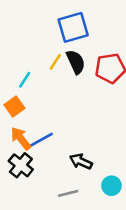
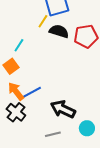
yellow line: (55, 62) -> (43, 21), moved
black semicircle: (76, 62) -> (59, 31), turned -48
black arrow: (81, 161) -> (63, 109), size x1.4

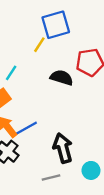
black semicircle: (59, 31) -> (62, 78), moved
black arrow: (63, 109) -> (63, 148), turned 50

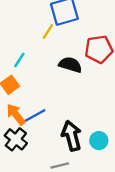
cyan circle: (91, 170) -> (99, 141), moved

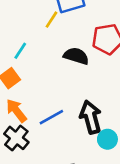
blue line: (35, 116) -> (51, 117), moved
black arrow: (72, 136) -> (91, 117), moved

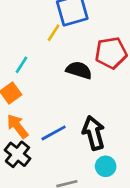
cyan circle: (107, 139) -> (106, 166), moved

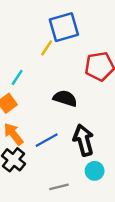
black semicircle: (79, 70) -> (65, 98), moved

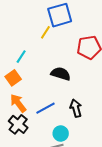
black arrow: (84, 140) -> (76, 108), size x0.7
cyan circle: (95, 171) -> (61, 134), moved

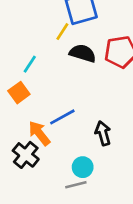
black semicircle: (61, 74) -> (83, 53), moved
orange arrow: (18, 103) -> (39, 133), moved
blue line: (45, 108) -> (62, 117), moved

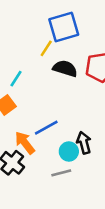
cyan circle: (83, 167) -> (69, 152), moved
gray line: (76, 185) -> (61, 173), moved

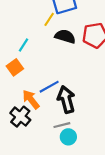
black arrow: (84, 143) -> (66, 99), moved, size x1.4
cyan circle: (69, 152) -> (68, 137), moved

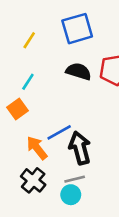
yellow line: (49, 19) -> (29, 40), moved
black cross: (20, 117) -> (33, 180), moved
cyan circle: (68, 137) -> (71, 195), moved

